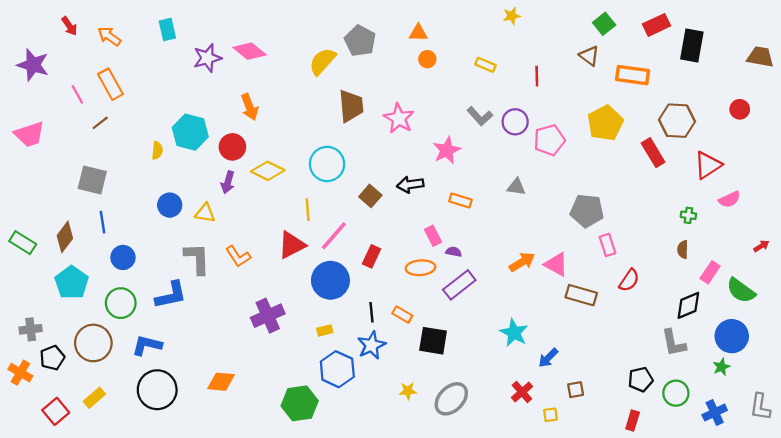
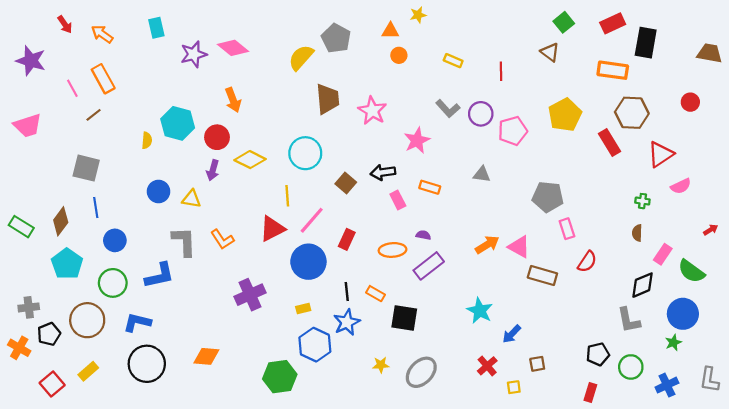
yellow star: (512, 16) -> (418, 15), moved
orange rectangle: (633, 75) -> (613, 70), moved
pink rectangle: (433, 236) -> (398, 200), moved

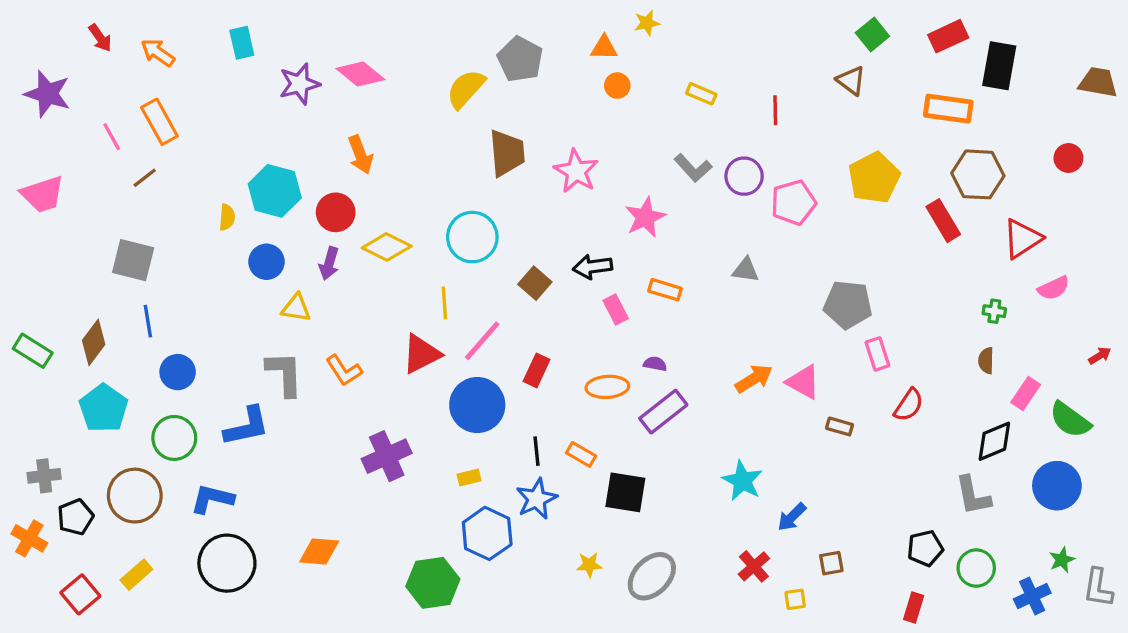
blue circle: (158, 191) -> (266, 262), moved
brown rectangle: (542, 276) -> (840, 426), size x0.6
green star: (673, 343) -> (1062, 560), moved

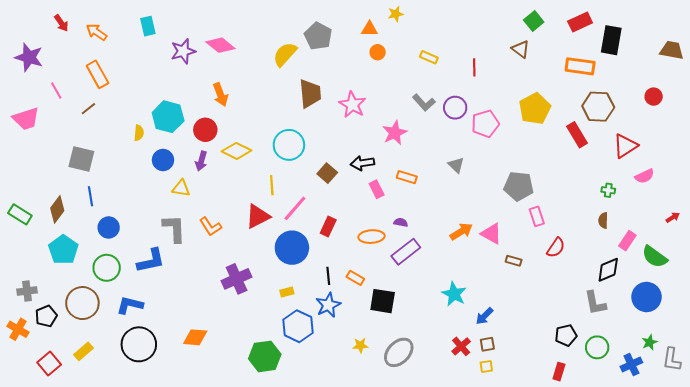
pink line: (112, 137) -> (56, 91), moved
gray triangle: (746, 270) -> (456, 165), turned 36
brown square: (831, 563) -> (487, 344), moved

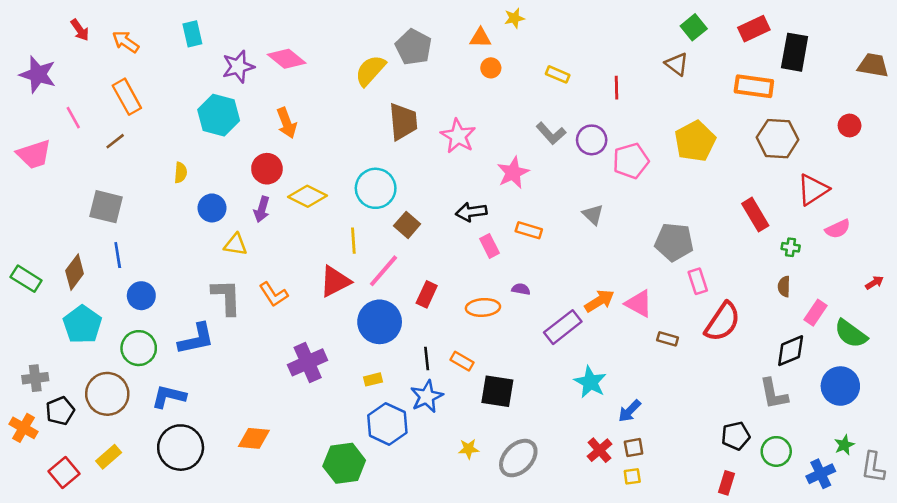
cyan hexagon: (168, 117) -> (219, 115), moved
red rectangle: (577, 135) -> (755, 215), moved
brown square: (327, 173) -> (407, 225), moved
red semicircle: (556, 248) -> (723, 322), size x1.5
purple rectangle: (406, 252) -> (563, 327), moved

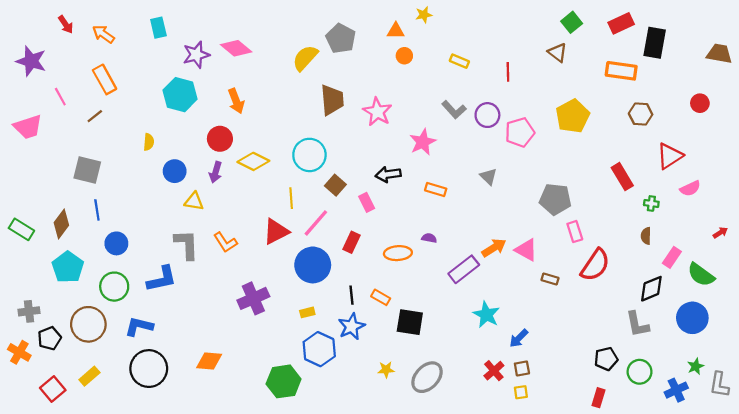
brown hexagon: (778, 139) -> (641, 114), size x0.7
pink rectangle: (490, 246) -> (367, 202), moved

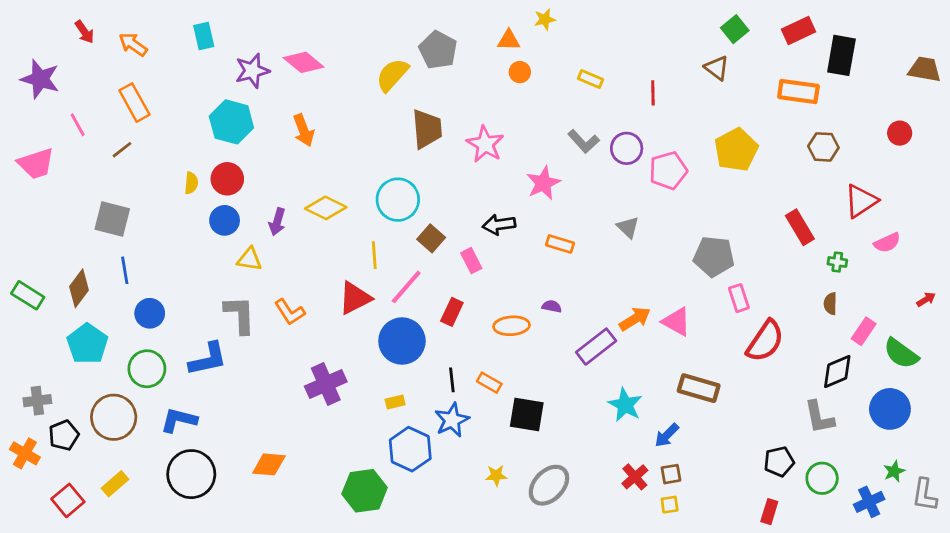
red circle: (220, 139) -> (227, 179), moved
brown rectangle: (550, 279) -> (699, 388), moved, size x1.8

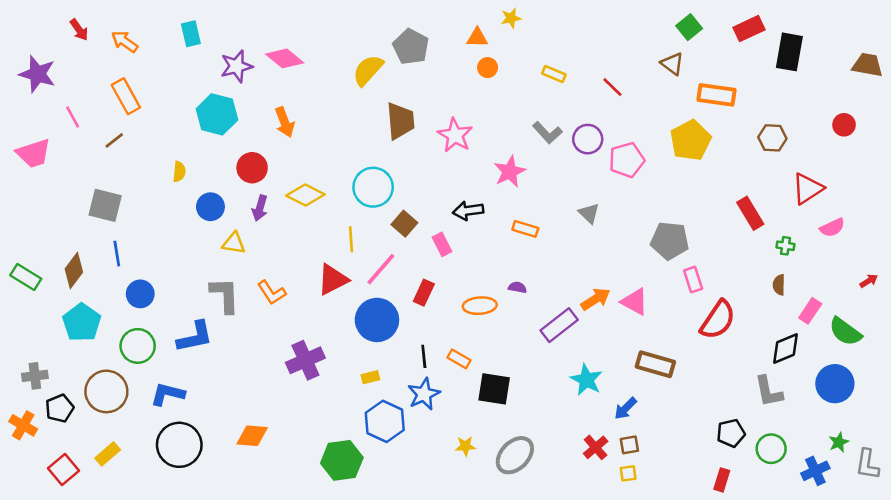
orange rectangle: (798, 91) -> (717, 95), moved
red line: (653, 93) -> (612, 87), turned -45
red circle: (227, 179) -> (252, 168), moved

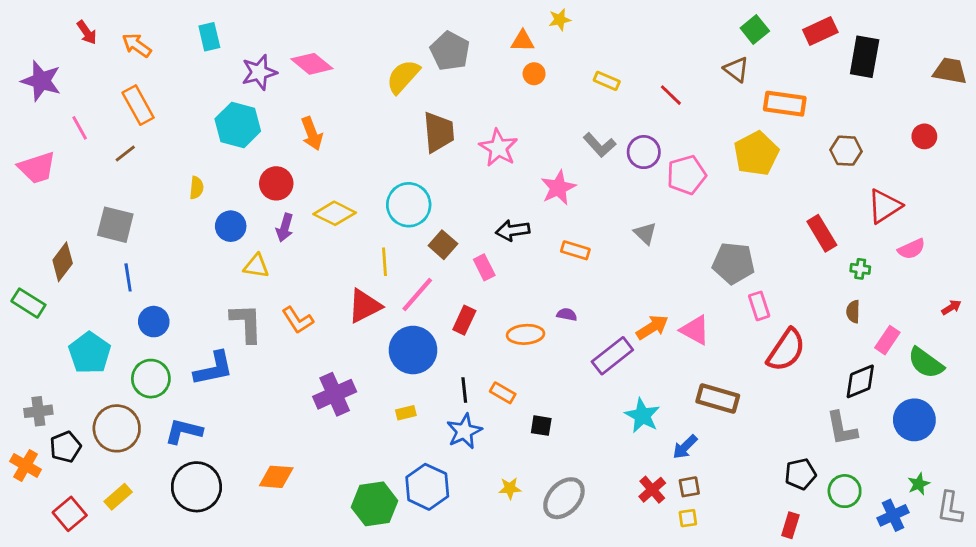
brown diamond: (74, 270) -> (63, 262), moved
black square: (494, 389) -> (541, 426), size x0.6
blue hexagon: (385, 421) -> (427, 487), moved

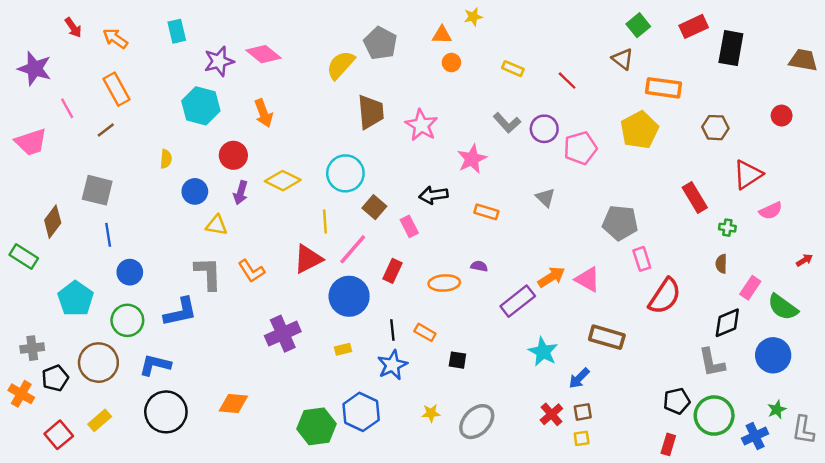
green circle: (845, 491) -> (714, 416), size x1.4

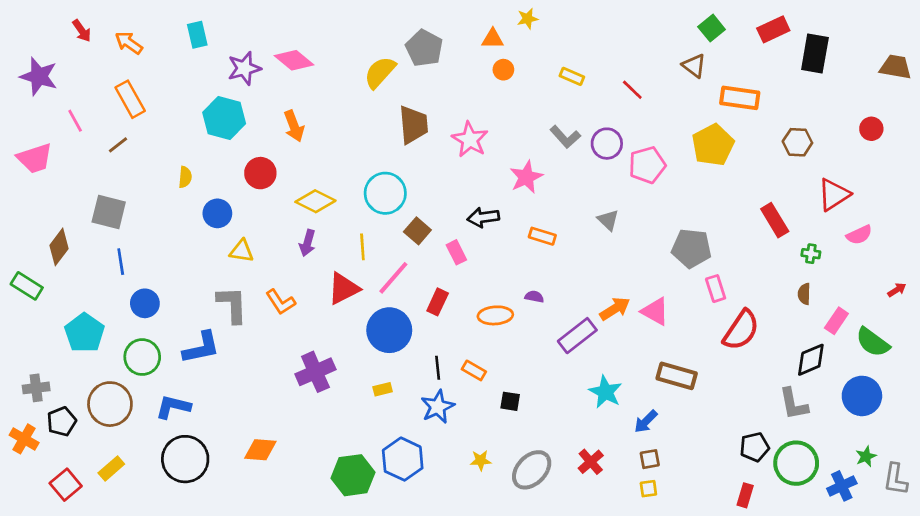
purple arrow: (241, 193) -> (307, 243), moved
red cross: (551, 414) -> (591, 462), moved

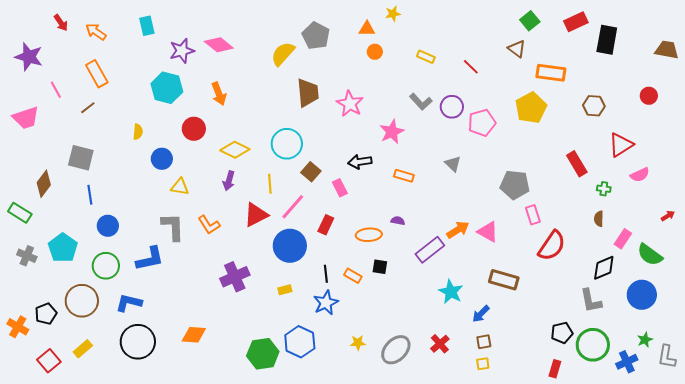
gray cross: (36, 388) -> (27, 256), moved, turned 30
black square: (510, 401) -> (380, 267), moved

